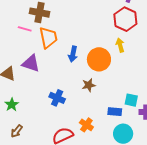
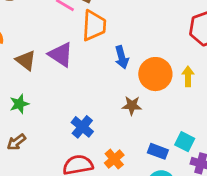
yellow arrow: (120, 45) -> (188, 76), moved
blue arrow: (73, 54) -> (122, 57), turned -42
blue cross: (57, 98) -> (82, 127), moved

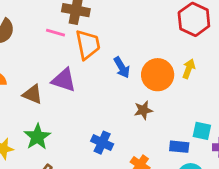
yellow arrow: (188, 76) -> (189, 69), turned 36
green star: (19, 104) -> (37, 137), size x1.4

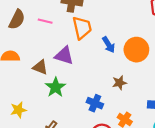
pink line: (55, 33) -> (45, 21), moved
brown star: (143, 110) -> (119, 83), moved
green star: (37, 137) -> (56, 87), moved

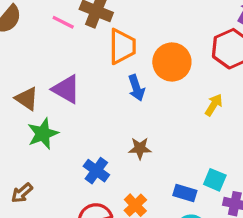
pink line: (45, 21) -> (63, 22), moved
orange trapezoid: (82, 28) -> (122, 46), moved
orange circle: (136, 50) -> (172, 62), moved

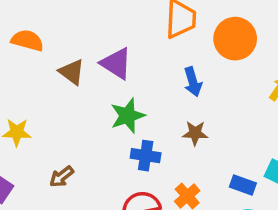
blue arrow: (136, 88) -> (193, 82), moved
green star: (43, 134) -> (128, 116), moved
blue cross: (96, 171) -> (146, 156), turned -30

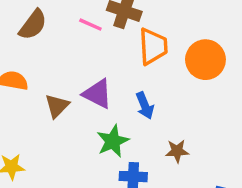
brown triangle: (72, 72) -> (57, 106), turned 44
blue arrow: (193, 82) -> (145, 105), moved

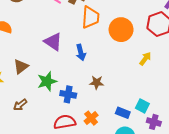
brown triangle: (57, 106) -> (21, 67), moved
green star: (113, 141) -> (47, 81), moved

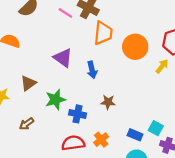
yellow arrow: (145, 59) -> (162, 66), moved

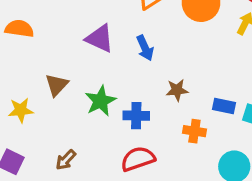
brown arrow: (26, 124) -> (66, 160), moved
blue rectangle: (135, 135) -> (224, 106), moved
orange cross: (101, 140) -> (194, 131), moved, turned -32

